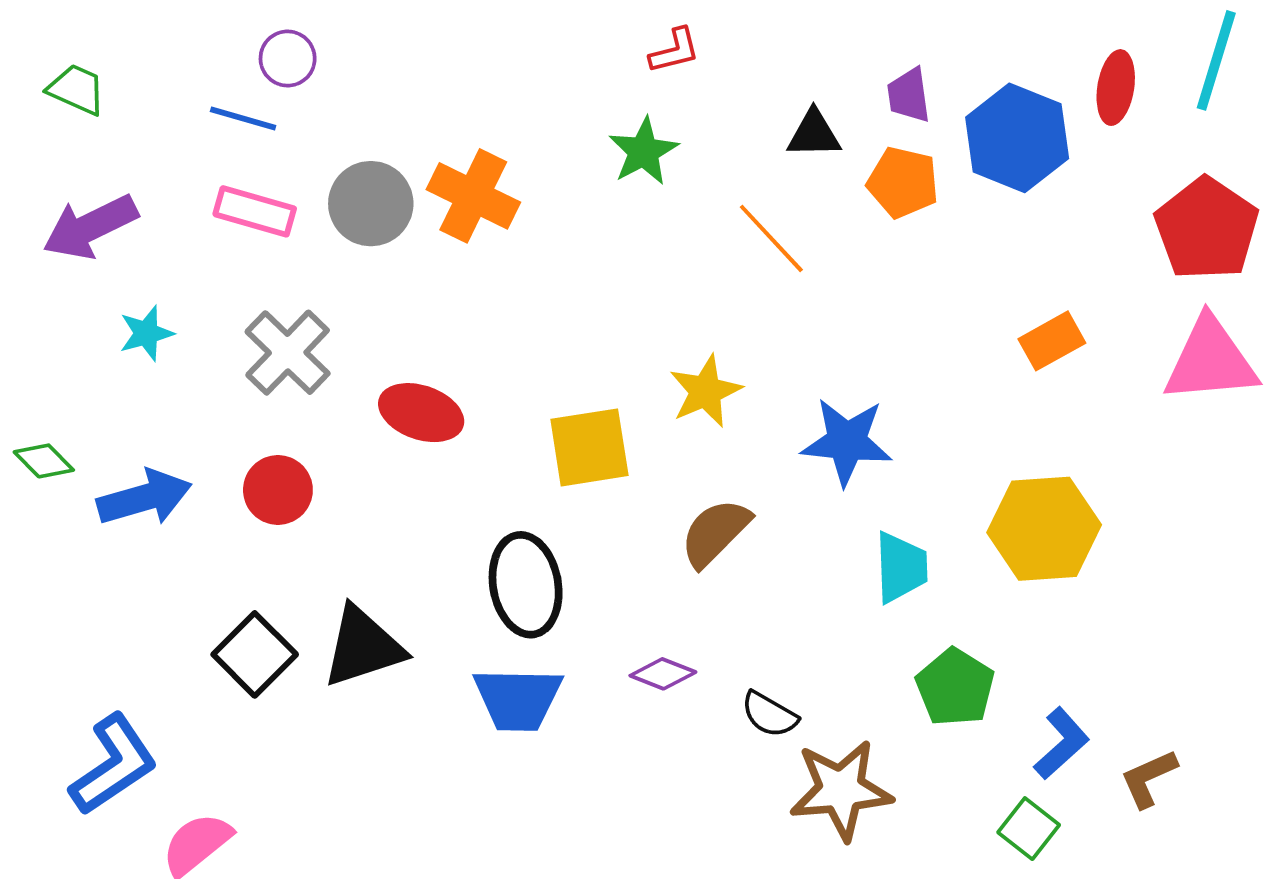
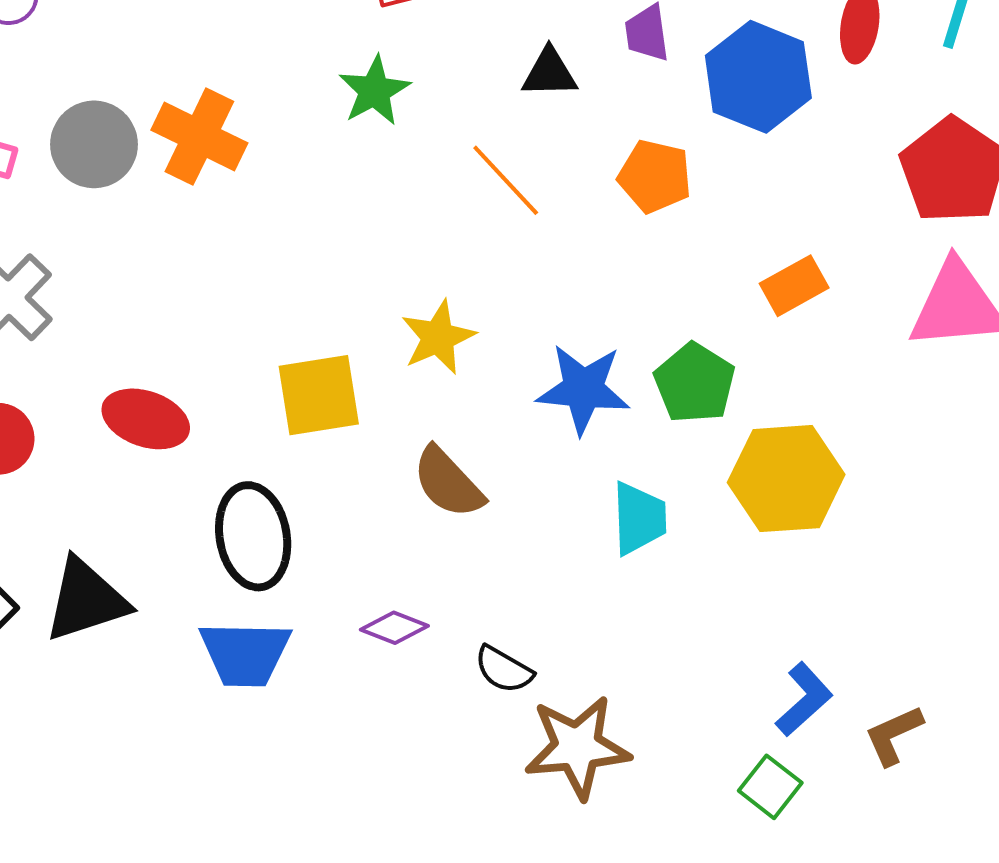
orange pentagon: (903, 182) -> (655, 176), moved
red ellipse: (421, 413) -> (146, 419), moved
brown semicircle: (715, 533) -> (448, 483), turned -88
green pentagon: (955, 687) -> (695, 383), moved

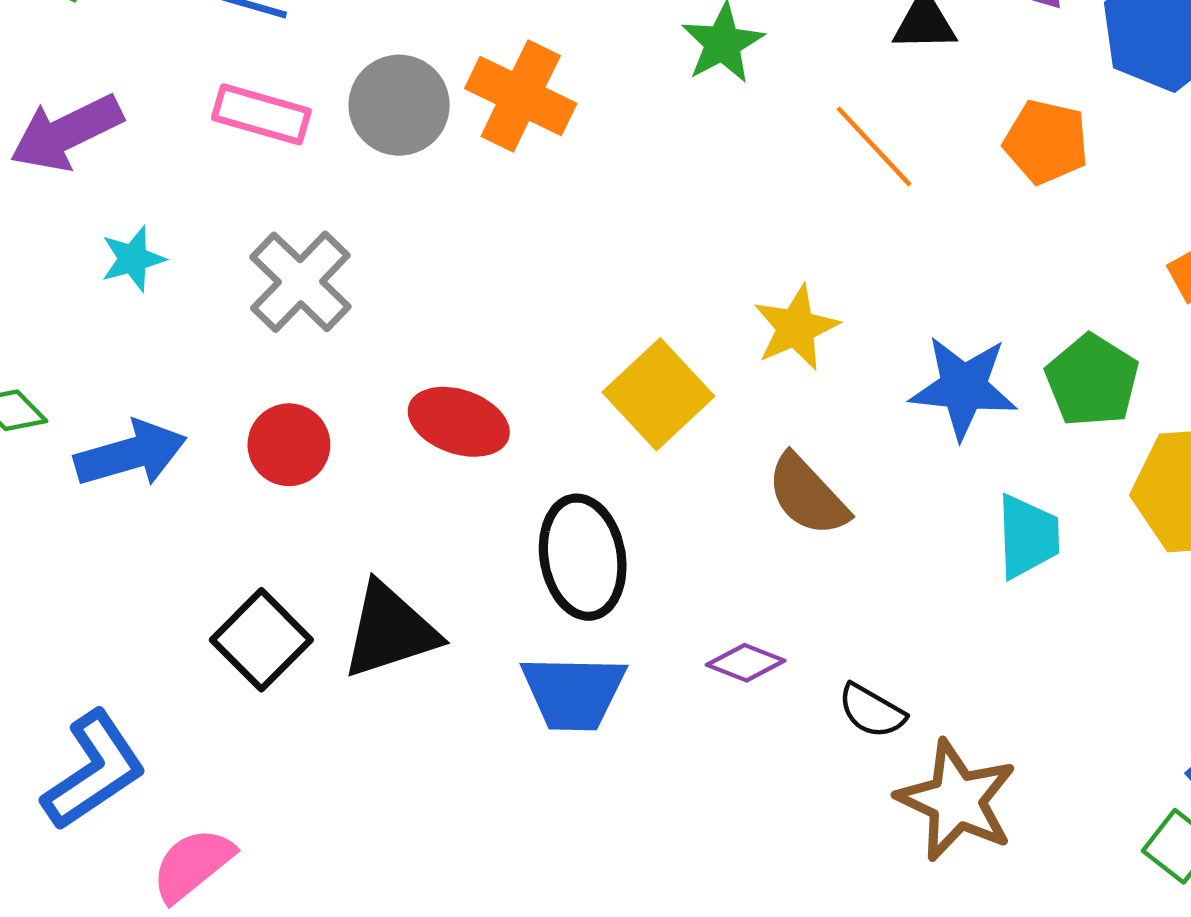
yellow square: (319, 395) -> (658, 394), turned -34
brown star: (577, 747) -> (957, 800), turned 30

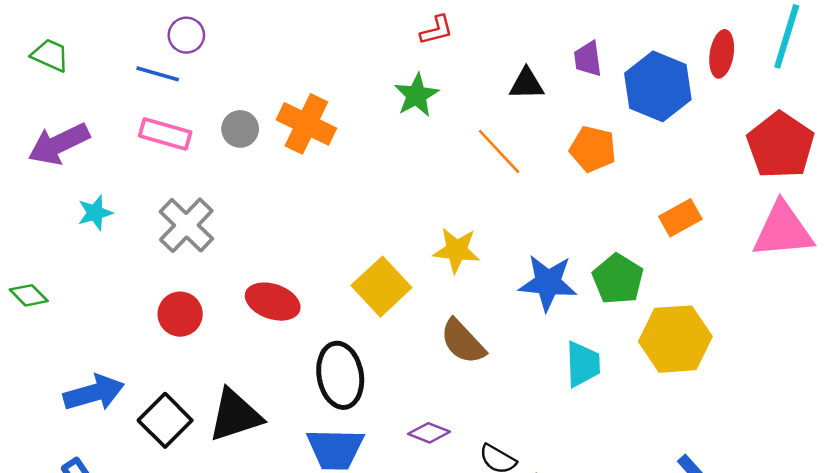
gray circle: (399, 105) -> (240, 129), size x0.7
yellow star: (796, 328) -> (457, 250), turned 30
blue arrow: (131, 454) -> (94, 393), moved

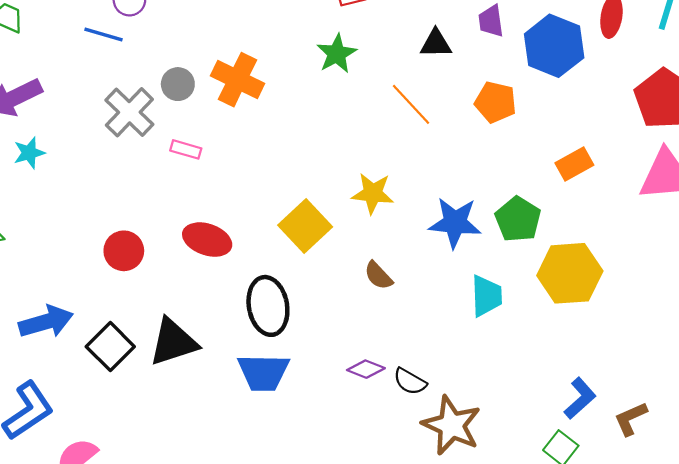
pink rectangle: (165, 134) -> (186, 149), moved, size x0.7
cyan star: (95, 213) -> (29, 153), moved
gray cross: (186, 225) -> (129, 112), moved
brown semicircle: (463, 342) -> (378, 276), size x0.7
purple diamond: (429, 433) -> (366, 369), moved

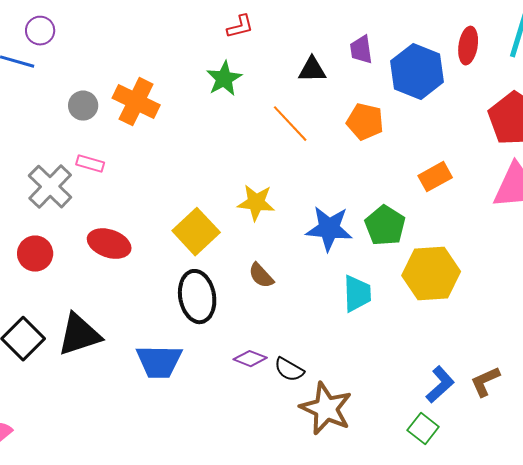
gray cross: (129, 112) -> (50, 187), moved
black ellipse: (268, 306) -> (197, 297), moved
brown L-shape: (631, 419) -> (485, 382), moved

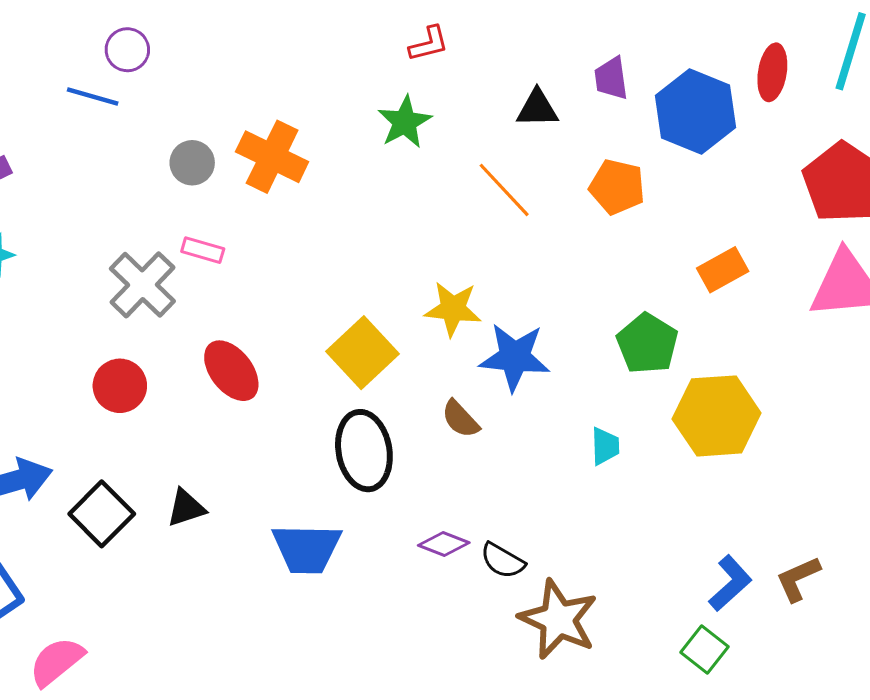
blue star: (329, 229) -> (515, 357), moved
red ellipse: (109, 244) -> (231, 371), turned 33
cyan trapezoid: (357, 294) -> (605, 446), size x0.7
black triangle: (79, 335) -> (186, 508), size x0.6

